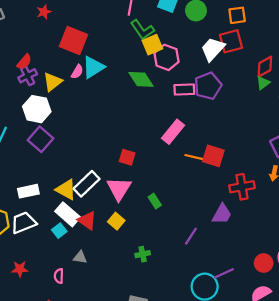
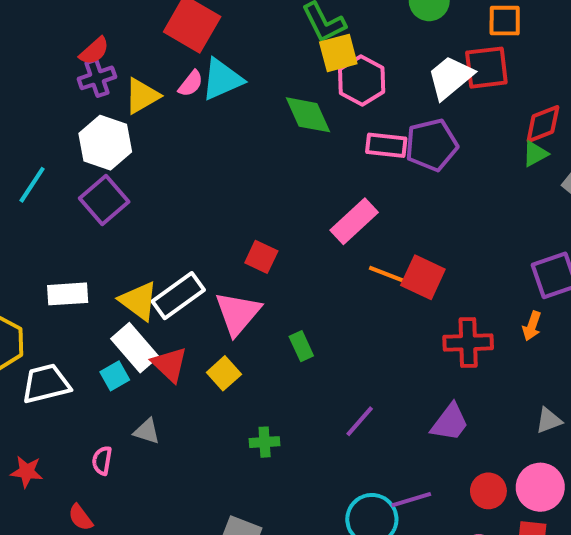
purple trapezoid: (222, 214) -> (450, 422), moved
white trapezoid: (23, 223) -> (46, 384), moved
red star: (20, 269) -> (27, 472), moved

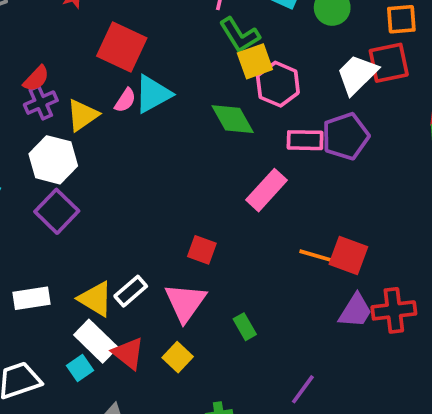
pink rectangle: (354, 221) -> (267, 190), moved
white rectangle: (178, 296) -> (131, 291), size x0.7
purple trapezoid: (450, 422) -> (355, 311), moved

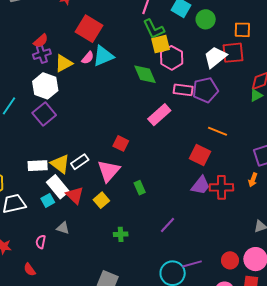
orange line: (317, 256) -> (218, 131), moved
white rectangle: (31, 298) -> (38, 166), moved

